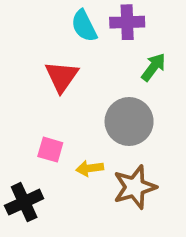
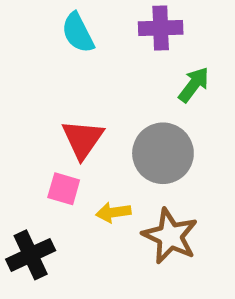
cyan semicircle: (84, 26) -> (78, 33), moved
red triangle: (62, 77) -> (83, 139), moved
brown star: (135, 187) -> (170, 236), turned -30

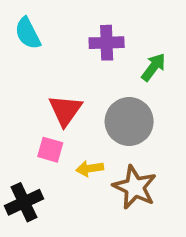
purple cross: (161, 28) -> (107, 43), moved
cyan semicircle: (78, 33) -> (28, 33), moved

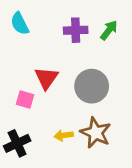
green arrow: (154, 67) -> (109, 30), moved
pink square: (50, 150) -> (25, 99), moved
yellow arrow: (90, 168) -> (64, 135), moved

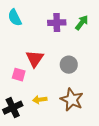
gray circle: (92, 86) -> (69, 65), size x0.7
yellow arrow: (64, 135) -> (40, 100), moved

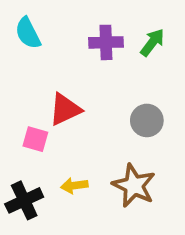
red triangle: (35, 59) -> (65, 109), turned 30
gray circle: (69, 65) -> (147, 120), moved

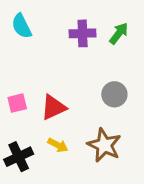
red triangle: (65, 109) -> (53, 107), moved
pink square: (35, 139) -> (17, 103), moved, turned -30
yellow arrow: (74, 186) -> (58, 145), turned -144

